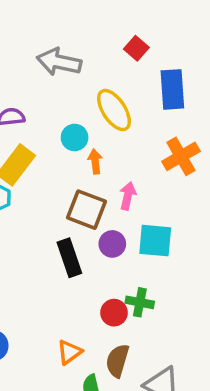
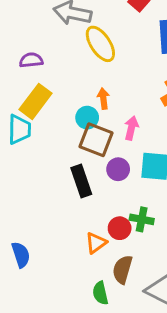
yellow ellipse: (114, 110) -> (100, 44), moved
cyan circle: (75, 137) -> (87, 118), moved
orange triangle: (69, 352) -> (96, 243), moved

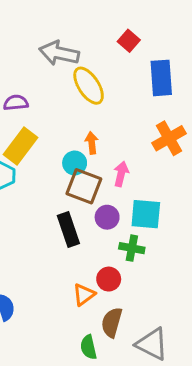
green cross: (142, 219) -> (132, 248), moved

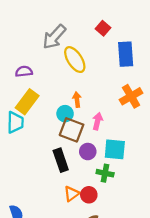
gray arrow: (59, 53) -> (54, 37), turned -60
orange triangle: (84, 295) -> (72, 194), moved

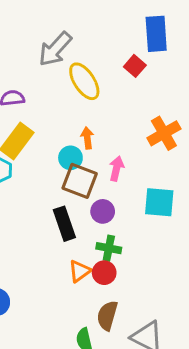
red square: (103, 28) -> (135, 66), moved
blue rectangle: (126, 54) -> (156, 34), moved
cyan square: (115, 149) -> (159, 202), moved
green cross: (105, 173) -> (109, 248), moved

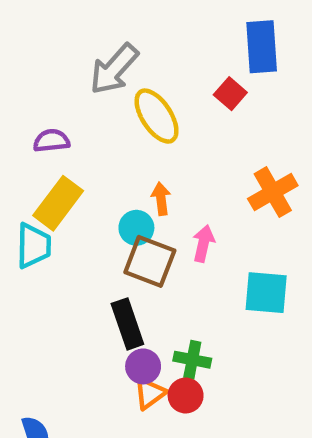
purple circle: (103, 211) -> (143, 366), moved

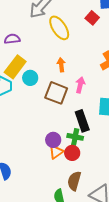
cyan circle: (136, 228) -> (30, 78), moved
black rectangle: (127, 324) -> (82, 121), moved

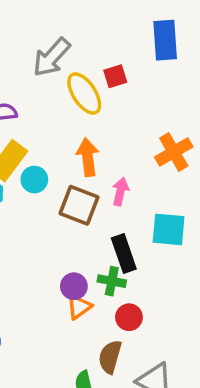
red square: (92, 18) -> (115, 76), moved, turned 32
orange arrow: (61, 65) -> (88, 157), size x1.5
red circle: (72, 153) -> (129, 317), moved

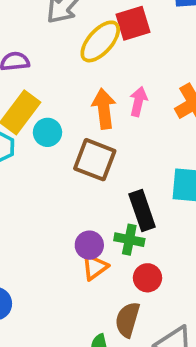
red square: (115, 76) -> (133, 23), size x1.4
yellow ellipse: (84, 93) -> (100, 41), turned 75
pink arrow: (120, 192) -> (138, 101), moved

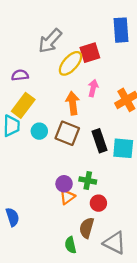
pink arrow: (138, 101) -> (93, 88), moved
cyan circle: (47, 132) -> (39, 131), moved
black rectangle: (142, 211) -> (99, 141), moved

